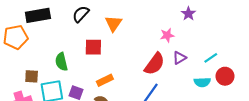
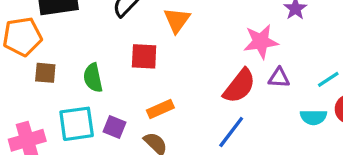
pink star: (167, 35) -> (261, 42), size x1.5
purple triangle: (179, 58) -> (279, 78), turned 32
brown square: (32, 76) -> (45, 73), moved

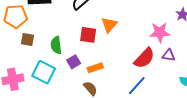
orange triangle: (177, 20) -> (109, 25), moved
cyan square: (77, 124) -> (44, 72), turned 30
purple square: (114, 127) -> (74, 62), moved, turned 32

